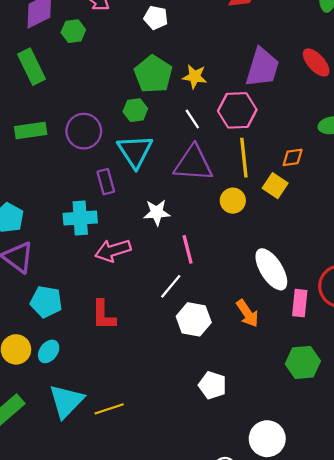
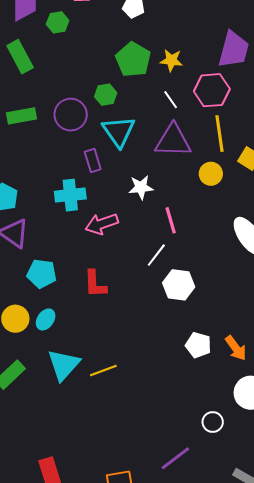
green hexagon: (135, 110) -> (106, 95), moved
orange arrow: (247, 313) -> (236, 348), moved

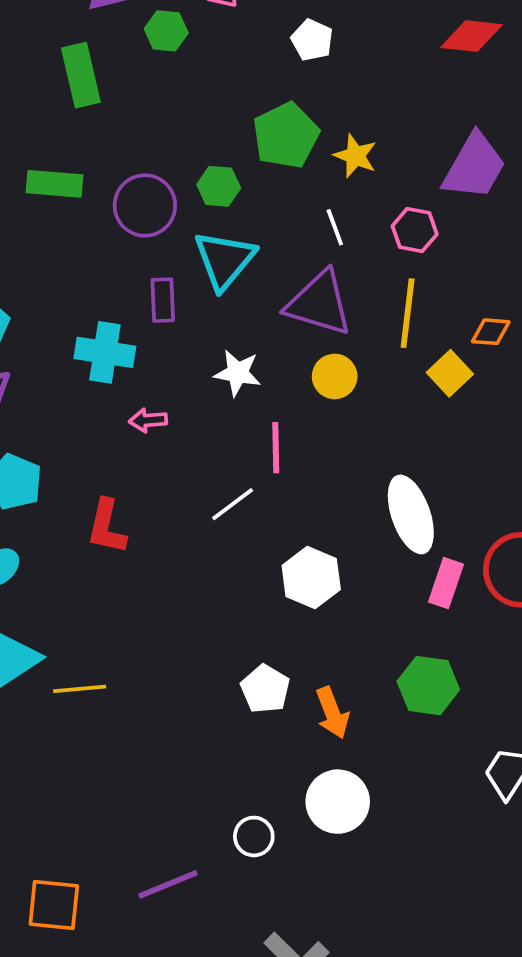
pink hexagon: (212, 90) -> (415, 230), size x0.7
yellow circle: (211, 174) -> (335, 376), moved
pink arrow: (102, 224) -> (148, 420), size x0.6
white hexagon: (179, 285) -> (311, 577), moved

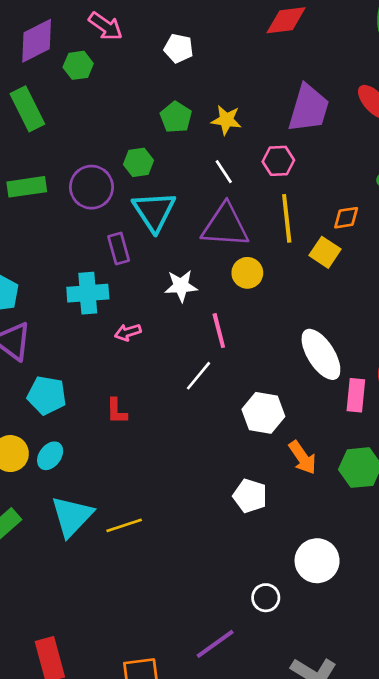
green pentagon: (286, 135) -> (176, 117), size x0.7
red L-shape: (107, 527) -> (117, 411), size x0.7
orange arrow: (332, 713) -> (302, 457), moved

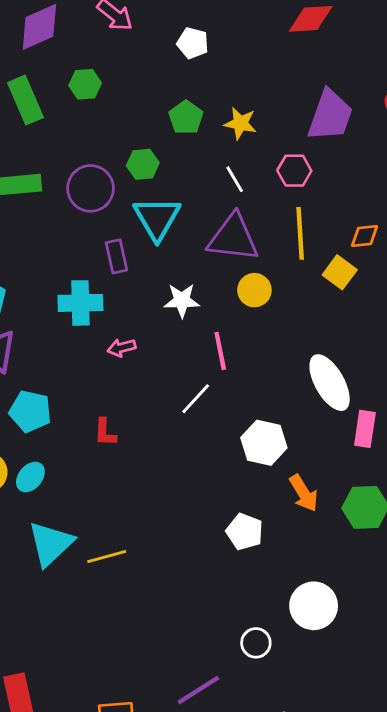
green hexagon: (78, 65) -> (85, 84), moved

